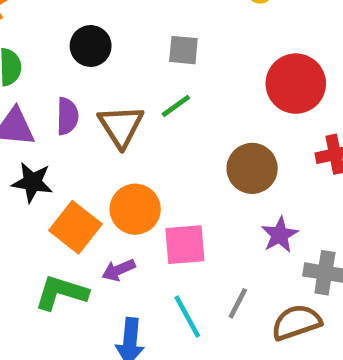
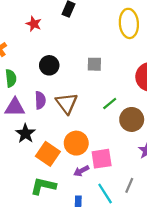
green line: (176, 106) -> (110, 104), moved
black star: (32, 182) -> (25, 133), turned 30
purple arrow: (119, 270) -> (81, 171), moved

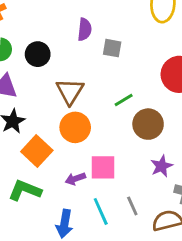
black circle: (49, 65) -> (38, 54), moved
purple semicircle: (40, 100) -> (85, 29), moved
orange circle: (76, 143) -> (75, 127), moved
gray line: (129, 185) -> (132, 206), turned -56

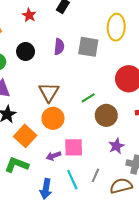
gray square: (112, 48) -> (88, 47), moved, size x1.5
black circle: (38, 54) -> (26, 51), moved
gray line: (132, 206) -> (95, 175), turned 48

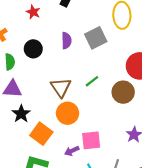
gray square: (88, 47) -> (96, 38), turned -30
green line: (88, 98) -> (92, 81), moved
brown circle: (106, 115) -> (123, 92), moved

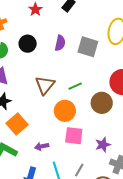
gray square: (96, 38) -> (88, 47), turned 30
orange circle: (67, 113) -> (65, 111), moved
pink square: (91, 140) -> (74, 136), moved

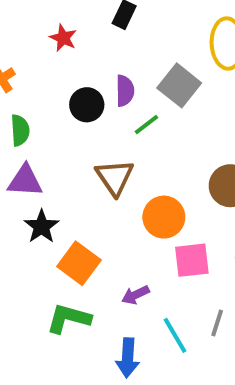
black circle: (28, 44) -> (87, 105), moved
gray square: (88, 47) -> (179, 85), turned 35
green line: (75, 86) -> (146, 125), moved

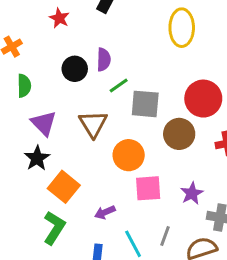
gray square: (179, 85) -> (145, 104), moved, turned -36
purple triangle: (25, 181) -> (44, 123), moved, turned 40
green L-shape: (69, 318) -> (54, 228), turned 104

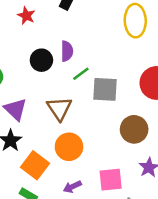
brown circle: (179, 134) -> (134, 129), moved
orange circle: (129, 155) -> (69, 147), moved
pink square: (148, 188) -> (111, 180), moved

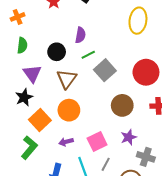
black circle: (41, 60) -> (57, 52), moved
gray square: (105, 89) -> (105, 70), turned 35
pink square: (111, 180) -> (97, 142), turned -30

